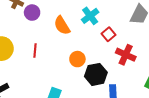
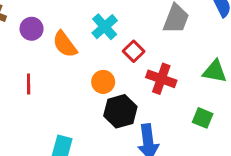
purple circle: (32, 13) -> (32, 29), moved
orange circle: (77, 59) -> (103, 82), moved

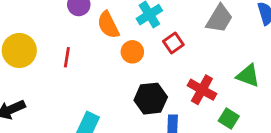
red cross: (161, 79) -> (202, 90), moved
orange circle: (103, 82) -> (132, 52), moved

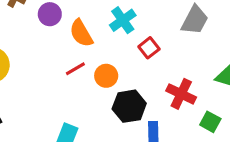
orange circle: (132, 52) -> (106, 76), moved
red line: (67, 57) -> (75, 69), moved, turned 54

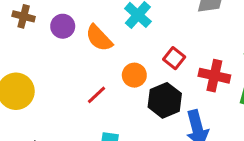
red square: (149, 48) -> (174, 58), moved
red line: (75, 69) -> (96, 95), moved

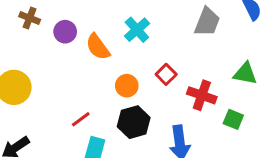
red line: (96, 95) -> (81, 119), moved
black hexagon: (165, 100) -> (134, 122), moved

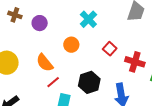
orange semicircle: (98, 47) -> (45, 63), moved
orange circle: (127, 86) -> (71, 45), moved

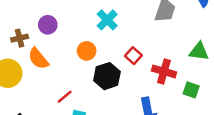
brown cross: (15, 15) -> (20, 38), moved, turned -32
orange semicircle: (45, 63) -> (38, 59), moved
black hexagon: (89, 82) -> (107, 76), moved

